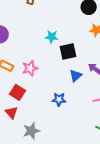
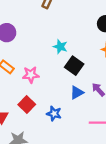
black square: (68, 51) -> (74, 66), turned 36
red square: (17, 92) -> (27, 104), moved

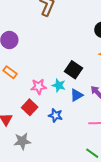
cyan star: (60, 47) -> (59, 85), moved
pink star: (31, 75) -> (39, 86), moved

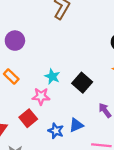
cyan star: (59, 85) -> (52, 77), moved
blue triangle: (76, 95) -> (76, 125), moved

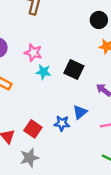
pink star: (41, 96) -> (33, 53), moved, turned 30
red square: (28, 118) -> (33, 129), moved

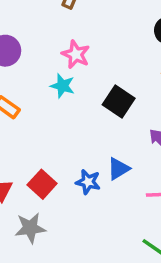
pink star: (33, 53) -> (76, 54), moved
cyan star: (43, 72) -> (63, 86), moved

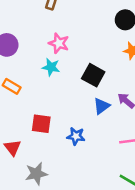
blue triangle: (118, 169) -> (102, 106), moved
red square: (42, 184) -> (41, 124), moved, turned -30

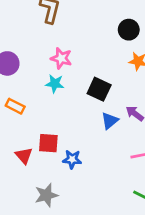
blue star: (76, 136) -> (72, 159), moved
red triangle: (13, 148) -> (24, 156), moved

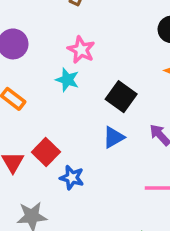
blue triangle: (110, 121) -> (114, 137), moved
red square: (48, 143) -> (46, 152), turned 30

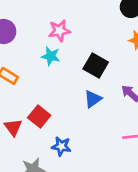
pink star: (81, 50) -> (59, 31), turned -30
blue star: (72, 178) -> (61, 146), moved

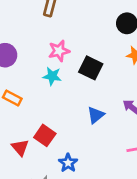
black square: (96, 65) -> (91, 68), moved
blue star: (61, 146) -> (68, 163), turned 30

